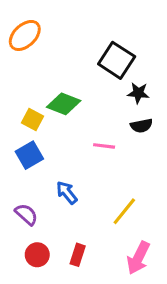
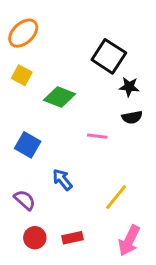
yellow square: (33, 119) -> (22, 75), moved
blue square: (29, 155) -> (28, 145), turned -30
red rectangle: (78, 255) -> (73, 238), turned 60

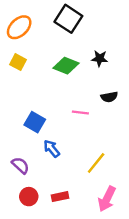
black square: (109, 56) -> (68, 19), moved
black star: (129, 87) -> (100, 58), moved
green diamond: (59, 97) -> (66, 66), moved
blue square: (28, 145) -> (35, 122), moved

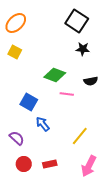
black square: (68, 19) -> (77, 21), moved
green diamond: (66, 66) -> (55, 75), moved

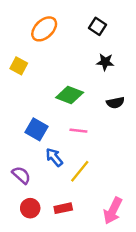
black square: (77, 21) -> (98, 26), size x0.6
orange ellipse: (16, 23) -> (44, 29), moved
pink line: (67, 94) -> (78, 131), moved
yellow line: (80, 136) -> (80, 171), moved

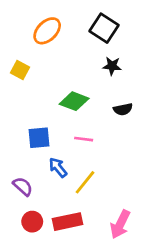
black square: (98, 26) -> (104, 28), size x1.5
blue square: (37, 129) -> (39, 138), turned -35
red rectangle: (63, 208) -> (67, 222), size x1.5

